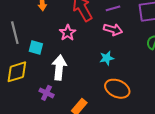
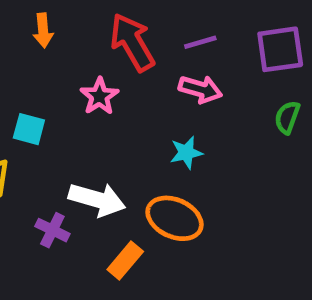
white arrow: (59, 68) -> (97, 200), moved, turned 100
orange ellipse: (117, 89) -> (175, 218), moved

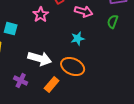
green semicircle: (287, 117) -> (113, 22), moved
purple cross: (52, 230) -> (21, 81), moved

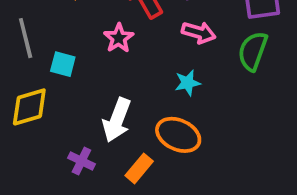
green semicircle: (113, 22) -> (253, 51), size x1.5
white arrow: (40, 59) -> (117, 120), turned 95

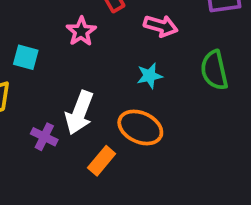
green semicircle: (253, 51) -> (214, 70), moved, turned -33
purple cross: (81, 161) -> (44, 137), moved

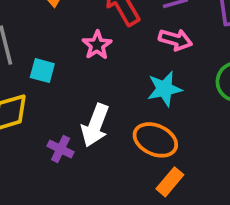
cyan star: (150, 76) -> (164, 89), size x1.4
orange rectangle: (102, 161) -> (170, 182), moved

